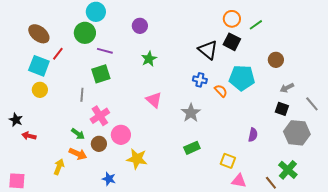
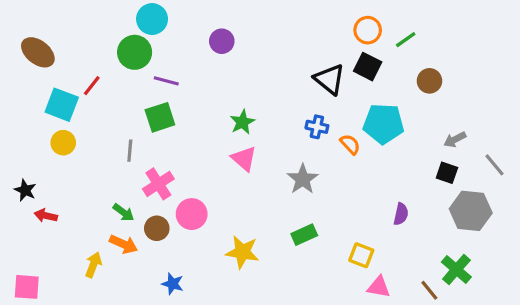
brown ellipse: (39, 34) -> (38, 52), moved
green star: (149, 59) -> (242, 122), moved
brown circle: (276, 60) -> (429, 81), moved
yellow star: (137, 159) -> (242, 252), moved

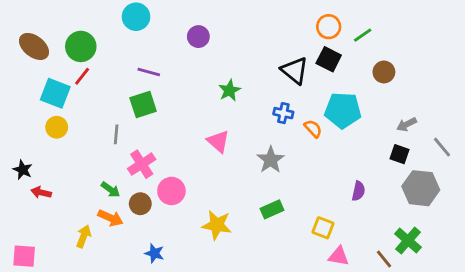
green circle: (135, 52) -> (81, 46), moved
green star: (242, 122) -> (230, 90), moved

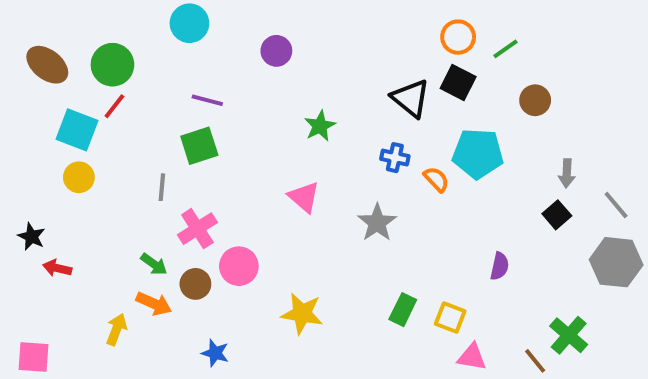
gray arrow: (407, 124) -> (567, 173), turned -60
black square: (400, 154) -> (557, 215), turned 30
gray hexagon: (421, 188) -> (616, 262), moved
green rectangle: (272, 209) -> (403, 310), moved, turned -40

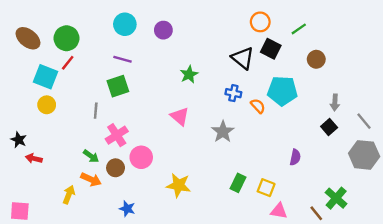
cyan circle: (189, 23) -> (125, 24), moved
orange circle: (458, 37) -> (260, 22), moved

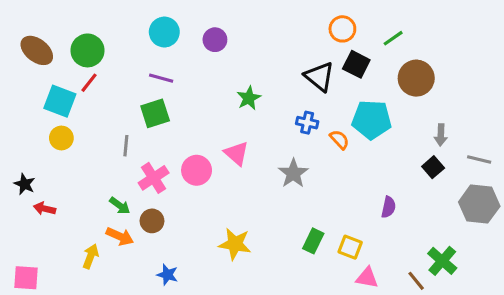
brown circle: (316, 59) -> (416, 78), size x1.5
gray line: (364, 121) -> (479, 159), turned -36
pink circle: (141, 157) -> (197, 170), moved

